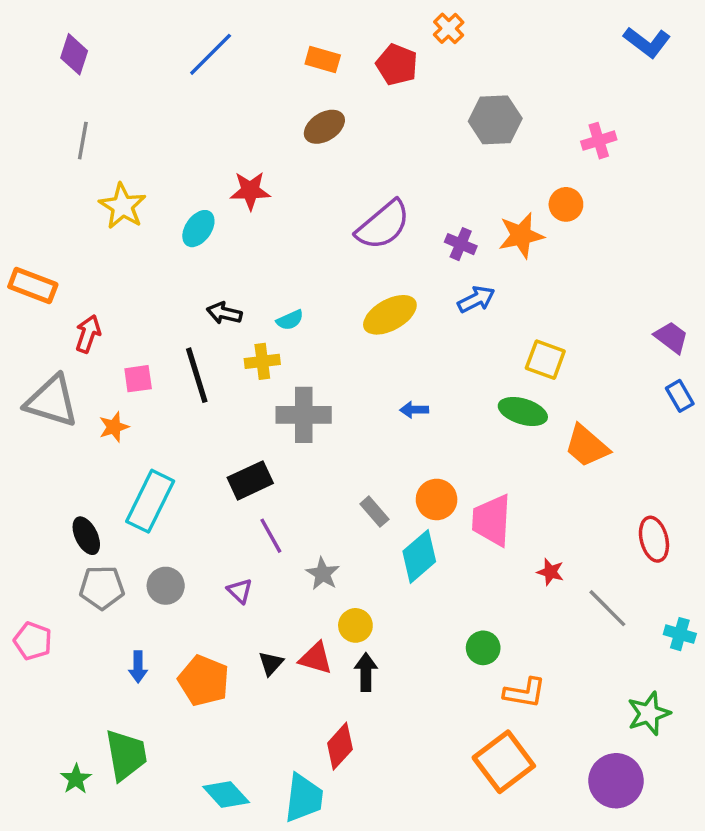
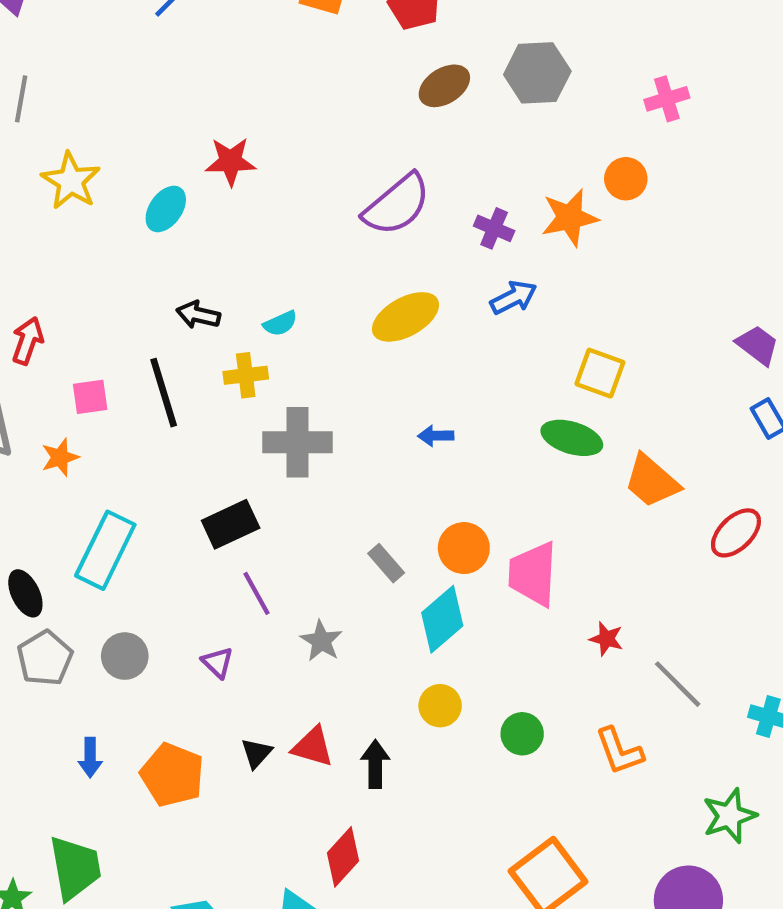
brown ellipse: (324, 127) -> (444, 86), moved
red ellipse: (654, 539) -> (736, 533), moved, turned 60
gray pentagon: (102, 587) -> (45, 658), turned -30
yellow circle: (355, 625) -> (440, 706), moved
orange L-shape: (525, 693) -> (619, 751), moved, turned 60

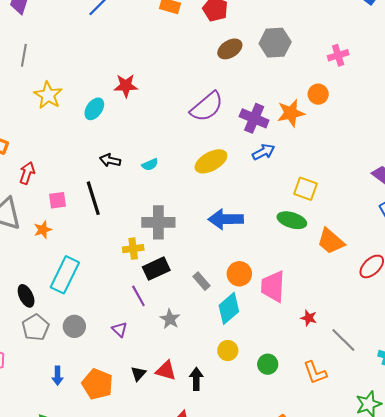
purple cross: (494, 228) -> (254, 118), size x1.5
yellow cross: (246, 375) -> (133, 249), moved
blue arrow: (436, 436) -> (226, 219), size x2.0
black rectangle: (231, 524) -> (156, 269), moved

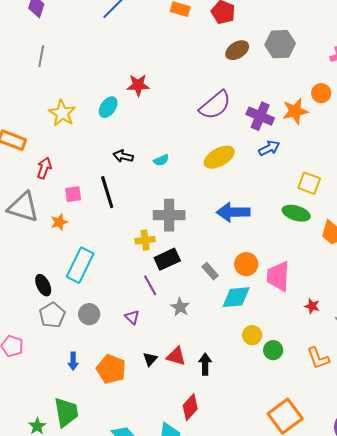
yellow star: (48, 95) -> (62, 113), moved
cyan diamond: (229, 308) -> (236, 297), turned 36
yellow circle: (228, 351) -> (252, 335), moved

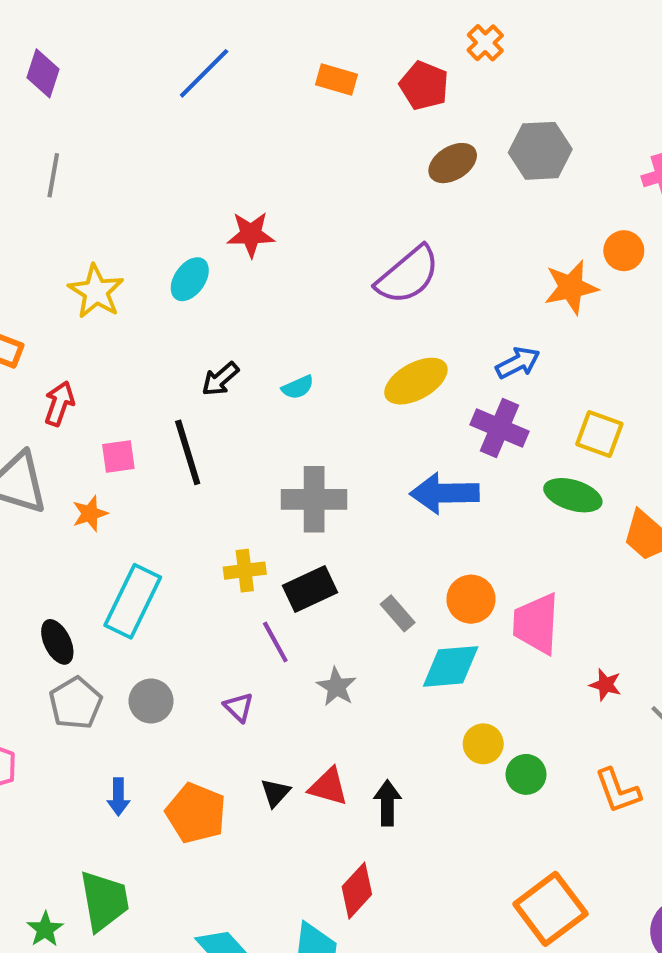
purple cross: (260, 116) -> (500, 428), moved
black arrow: (123, 156) -> (220, 379), turned -54
yellow cross: (145, 240) -> (245, 571), moved

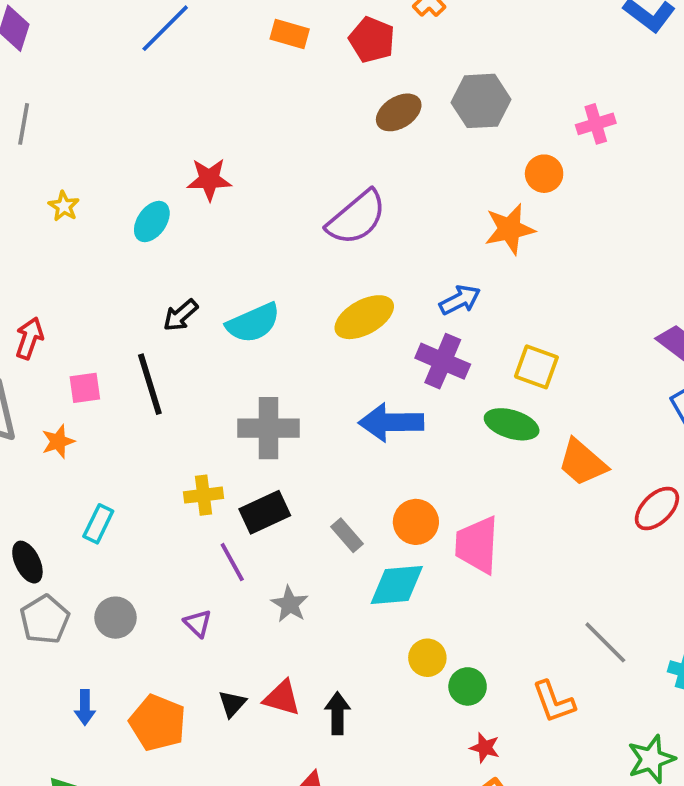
orange circle: (624, 251) -> (544, 174), moved
yellow star: (96, 291) -> (64, 206), moved, size x0.6
cyan semicircle: (298, 387) -> (253, 323), size x1.8
cyan rectangle: (133, 601) -> (98, 524), size x0.6
red star: (605, 685) -> (485, 748), moved

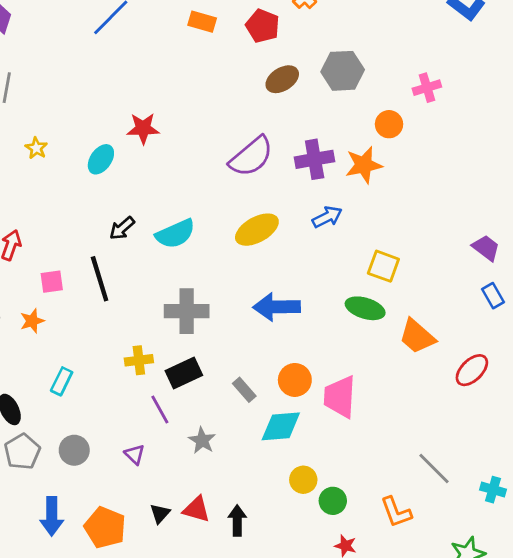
purple cross: (443, 361) -> (315, 159), moved, turned -33
blue arrow: (85, 707) -> (52, 516), size x1.5

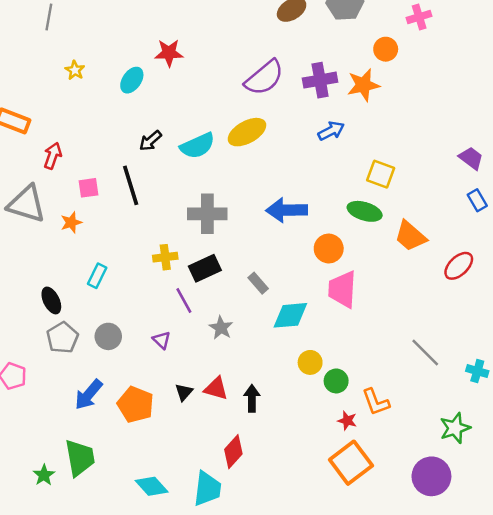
yellow ellipse: (257, 230) -> (247, 132), moved
orange circle: (295, 380) -> (329, 248), moved
orange L-shape: (396, 512) -> (376, 402), moved
blue arrow: (52, 516) -> (88, 395), turned 40

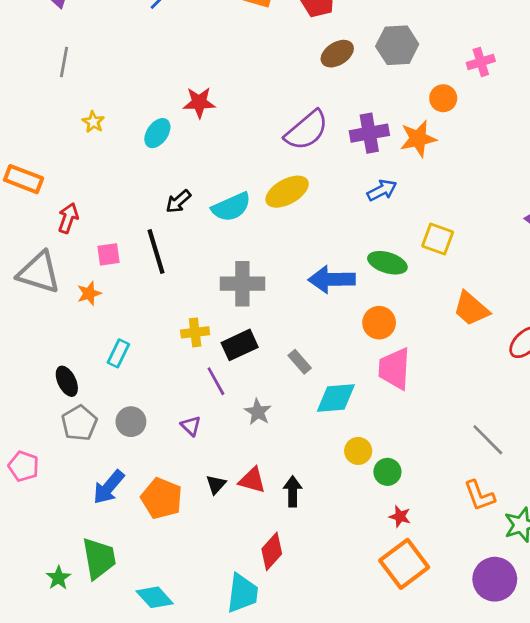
green ellipse: (365, 211) -> (387, 263), moved
orange L-shape: (376, 402) -> (479, 496), moved
cyan diamond: (152, 486) -> (155, 597), moved

